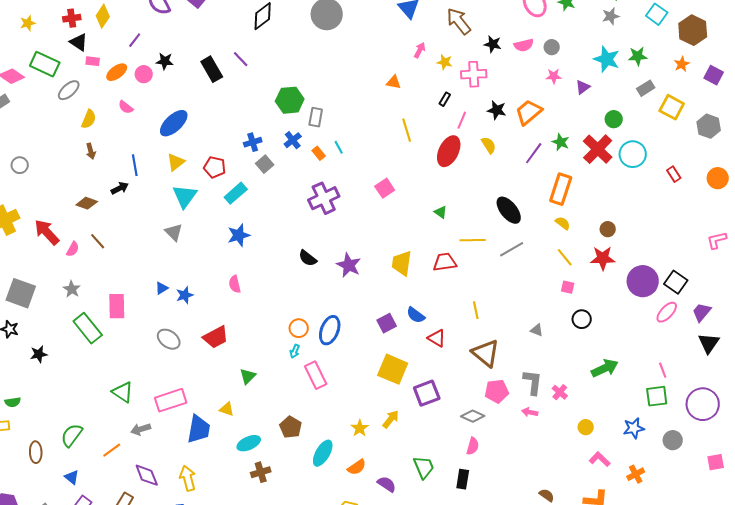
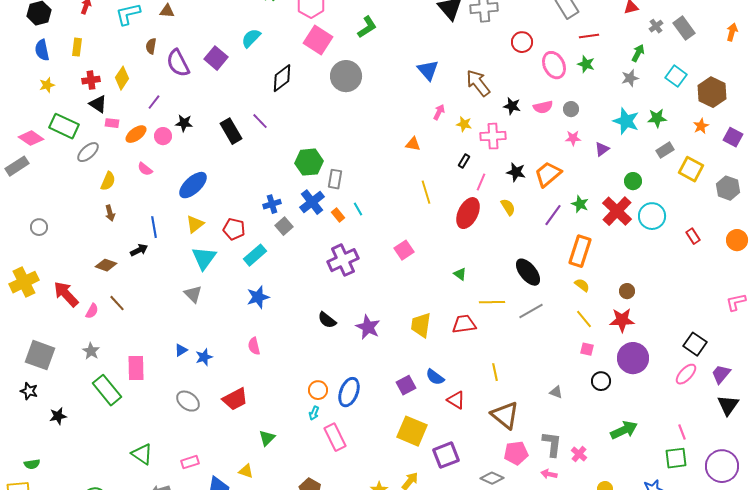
blue cross: (293, 140) -> (312, 202), size x1.4
purple circle: (643, 281) -> (633, 358), moved
pink rectangle: (171, 400) -> (190, 462), size x0.6

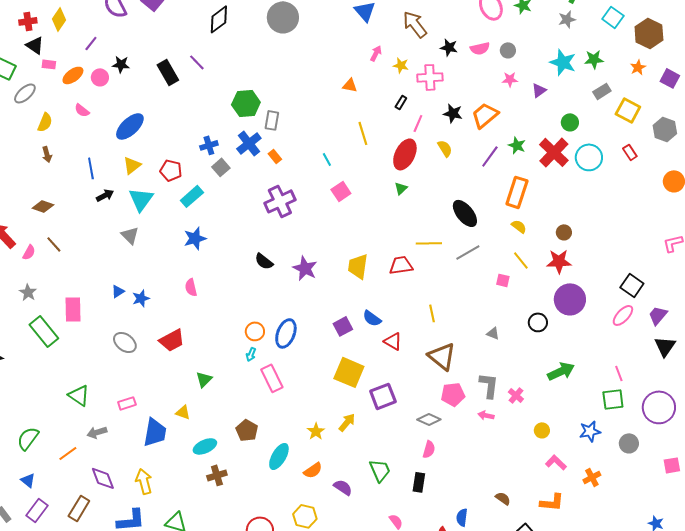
cyan line: (358, 209) -> (327, 159), moved
red rectangle: (693, 236) -> (630, 152), moved
black arrow: (139, 250) -> (105, 195), moved
green triangle: (460, 274) -> (401, 188), moved, turned 40
pink square: (587, 349) -> (503, 280), moved

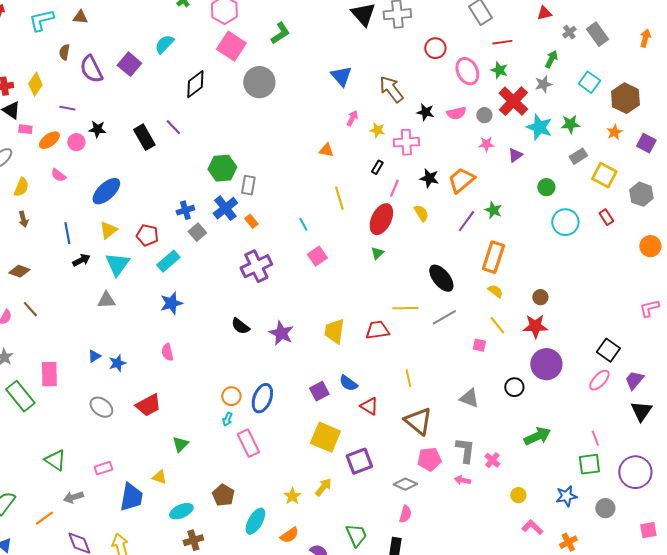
purple line: (91, 43) -> (67, 108), turned 63
red cross: (554, 152) -> (513, 101), moved
gray triangle: (130, 235) -> (106, 300), turned -48
gray triangle: (493, 333) -> (469, 398), size x1.5

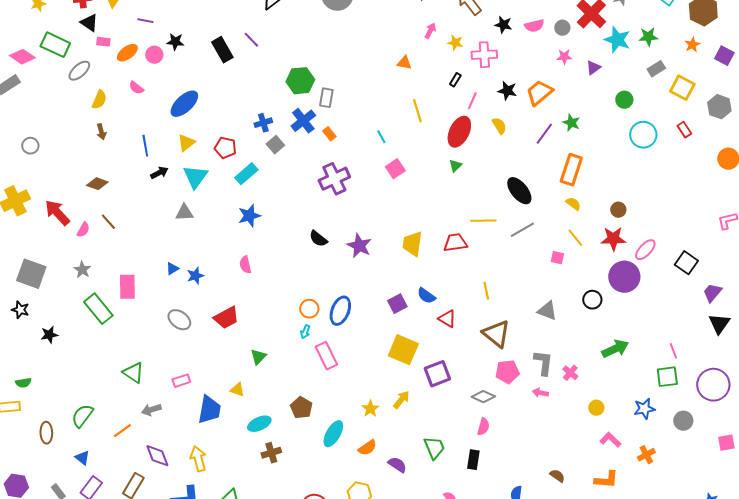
pink ellipse: (599, 380) -> (645, 250), moved

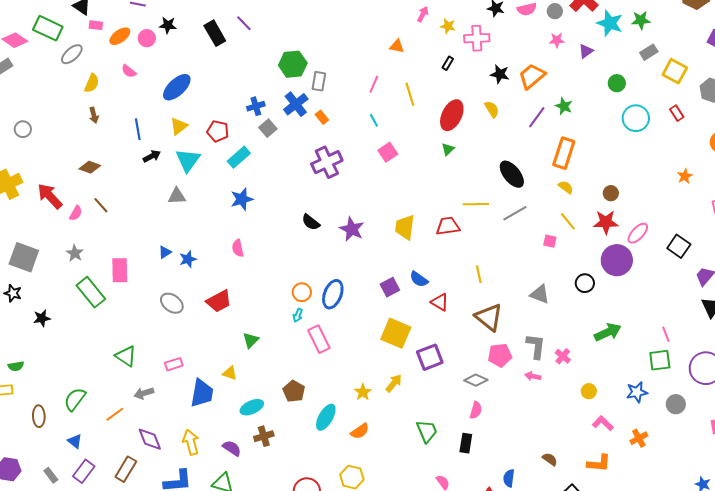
orange star: (692, 45) -> (685, 176), moved
pink line: (472, 101) -> (374, 84), moved
purple semicircle: (397, 465) -> (232, 448), moved

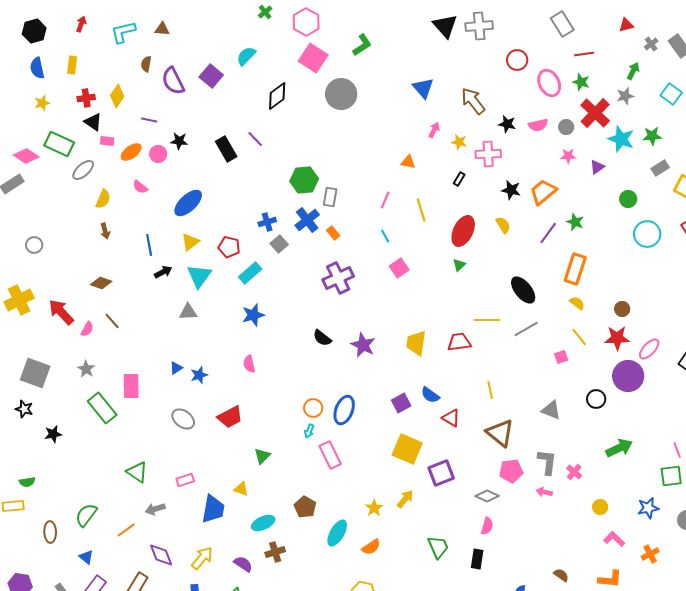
pink square: (550, 241) -> (561, 357), turned -32
yellow arrow: (191, 442) -> (202, 558), turned 55

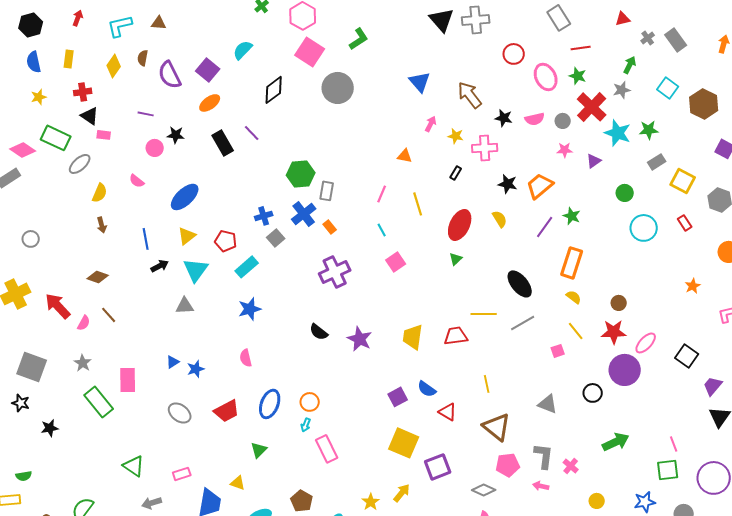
yellow diamond: (117, 96) -> (114, 66), moved
orange ellipse: (131, 152) -> (210, 103), moved
blue ellipse: (344, 410) -> (270, 404), moved

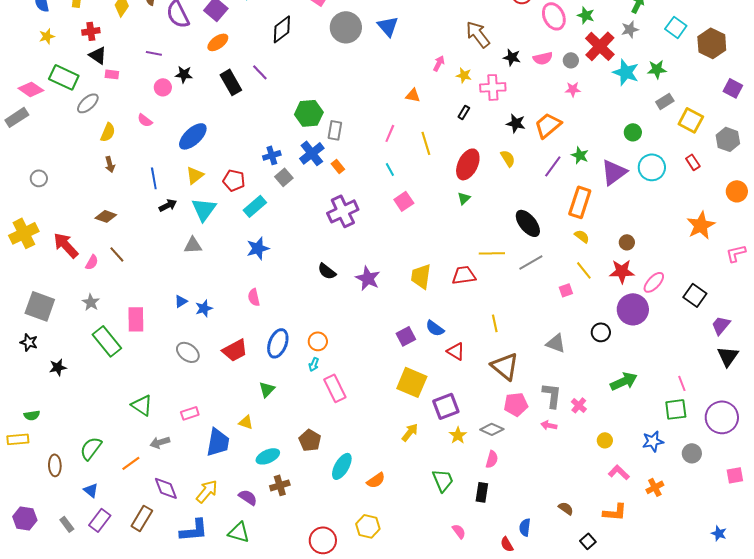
blue triangle: (420, 82) -> (388, 26), moved
purple triangle: (594, 161) -> (614, 172), moved, size x1.8
orange star: (693, 286) -> (701, 225), size x1.8
yellow star: (371, 502) -> (458, 435), moved

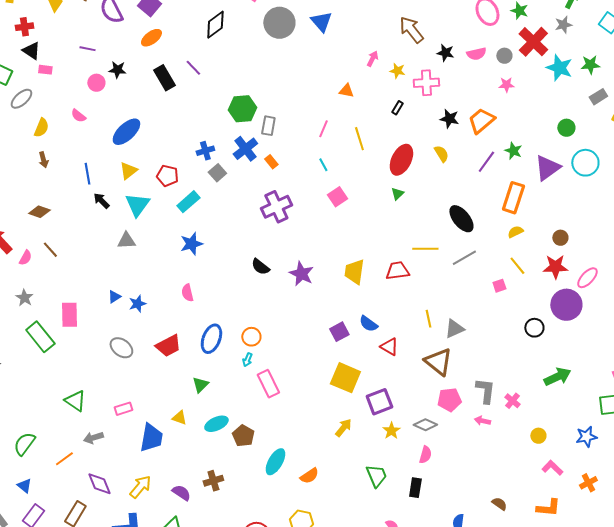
black arrow: (168, 205) -> (101, 201), turned -108
yellow semicircle: (582, 236) -> (515, 232), turned -63
gray triangle: (556, 343) -> (454, 329), moved, turned -45
cyan ellipse: (268, 456) -> (216, 424), moved

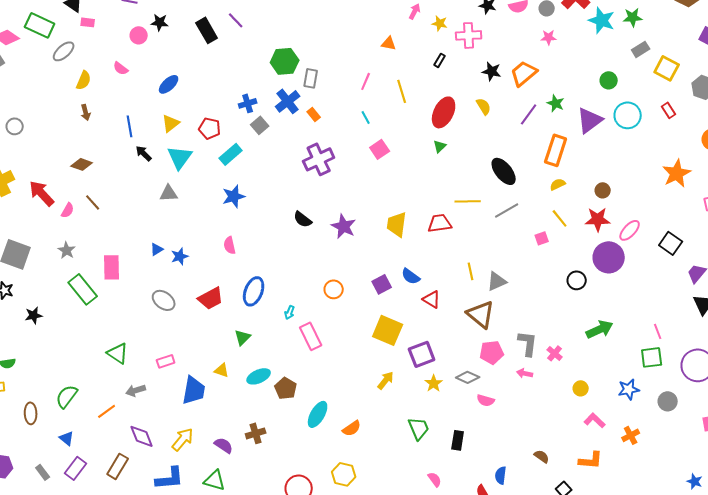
blue ellipse: (126, 132) -> (169, 84), size x0.7
orange circle: (251, 337) -> (334, 289), moved
pink semicircle: (425, 455) -> (486, 400), moved, turned 90

